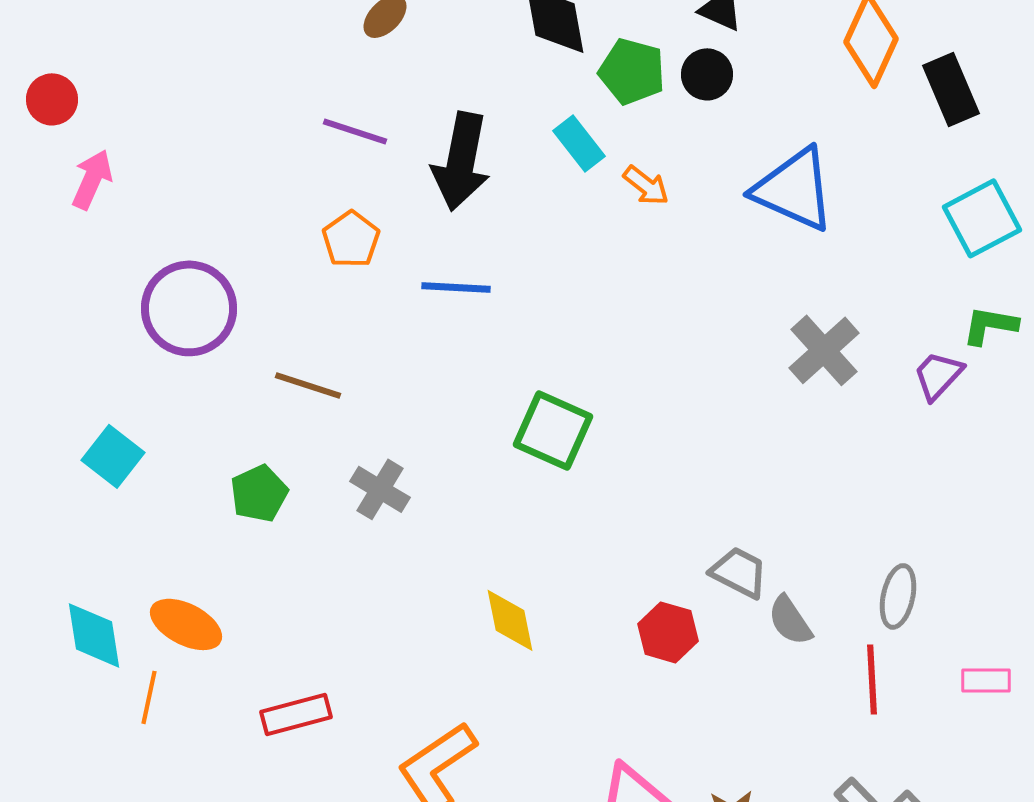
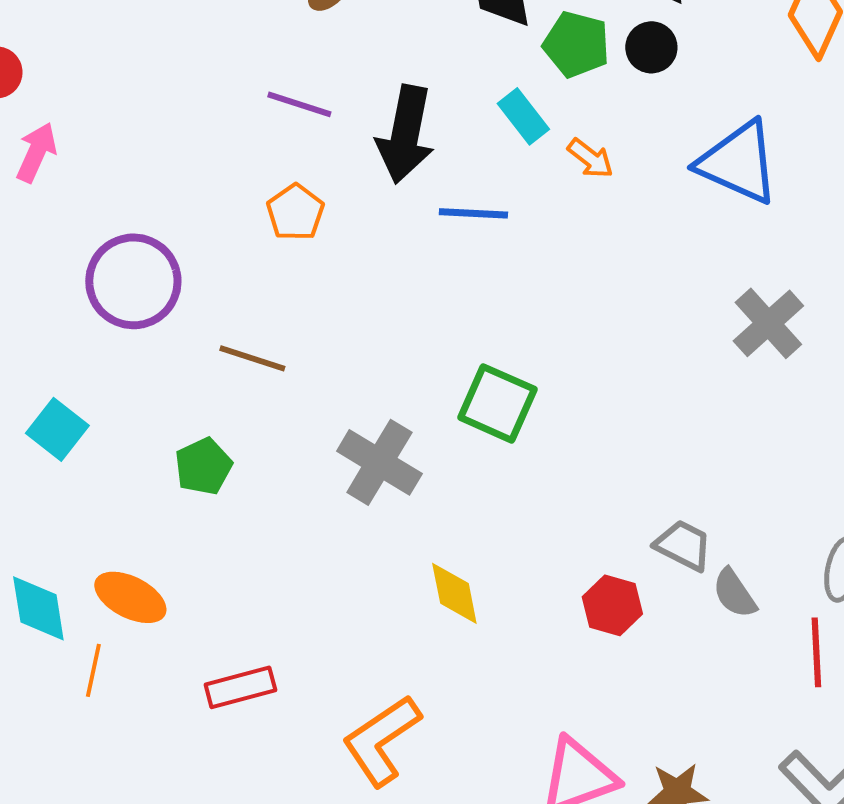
blue line: (456, 287) -> (473, 213), moved
gray cross: (380, 489) -> (379, 462), moved, size x1.4

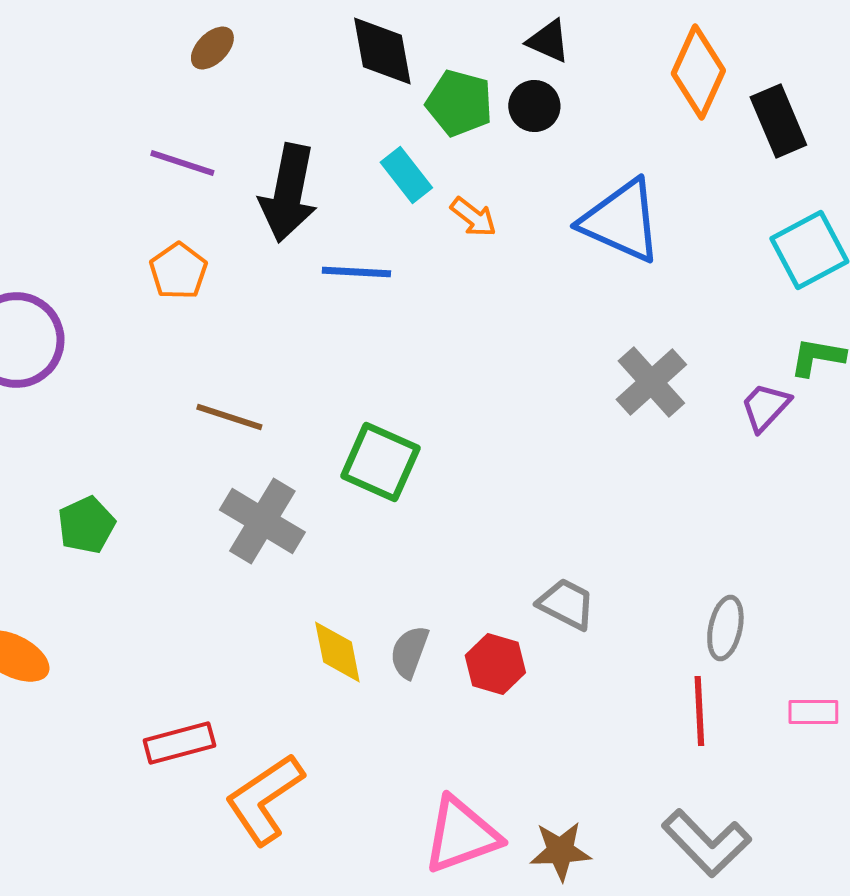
brown line: (252, 358) -> (229, 417), moved
gray semicircle: (734, 593) -> (409, 652), moved, turned 54
red rectangle: (240, 687) -> (179, 743), moved

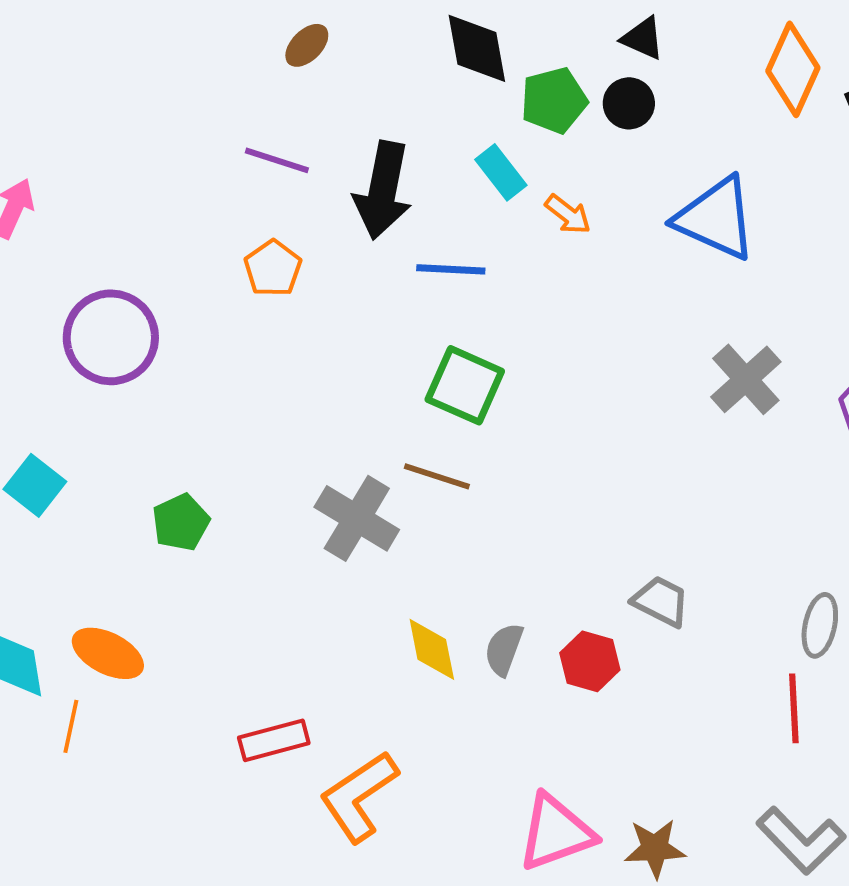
green pentagon: (459, 103) -> (554, 100), turned -30
brown line: (229, 417) -> (437, 476), moved
green square: (380, 462) -> (465, 385), moved

